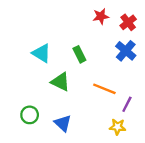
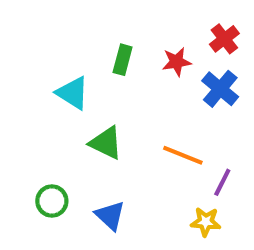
red star: (101, 16) -> (177, 62), moved
green rectangle: (79, 54) -> (123, 60), moved, turned 42

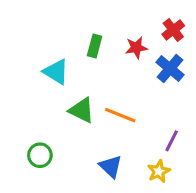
orange line: (183, 155) -> (120, 115), moved
blue triangle: (110, 216) -> (111, 166), moved
yellow star: (206, 222) -> (159, 171), turned -30

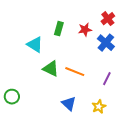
purple line: (172, 141) -> (107, 79), moved
green circle: (40, 155) -> (12, 97), moved

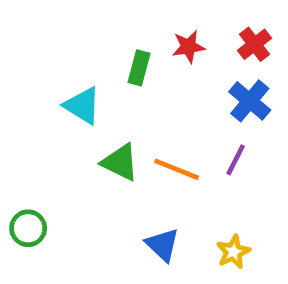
red star: (85, 30) -> (188, 47), moved
purple line: (107, 79) -> (236, 160), moved

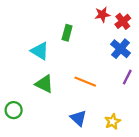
red star: (188, 47) -> (102, 15), moved
purple line: (236, 160) -> (127, 77), moved
green triangle: (120, 162) -> (44, 84), moved

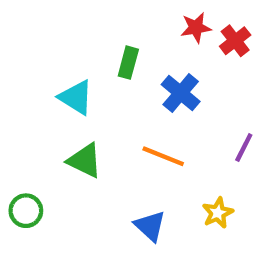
blue cross: (121, 49) -> (181, 93), moved
yellow star: (113, 121) -> (218, 213), moved

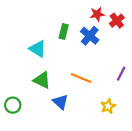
blue cross: (181, 93) -> (90, 36), moved
blue triangle: (150, 226) -> (60, 102), moved

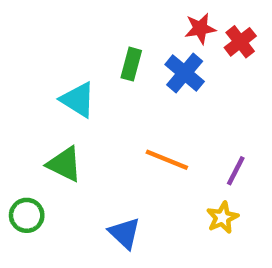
purple line: (121, 74) -> (236, 171), moved
green triangle: (42, 80) -> (64, 164), moved
blue triangle: (60, 102) -> (125, 233), moved

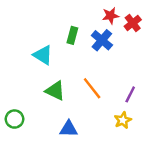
orange line: (167, 160) -> (92, 88), turned 30
green triangle: (64, 164) -> (55, 91), moved
blue triangle: (125, 233) -> (69, 129), turned -42

